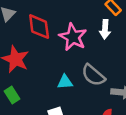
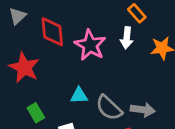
gray semicircle: (93, 75) -> (109, 108), moved
green rectangle: (12, 95) -> (36, 113), moved

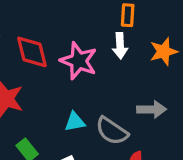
orange rectangle: (137, 13) -> (128, 15), turned 54
gray arrow: (143, 110) -> (152, 109), moved

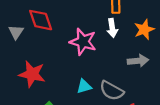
red diamond: (32, 52) -> (41, 20), moved
gray arrow: (152, 109) -> (138, 61), moved

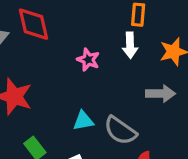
pink star: (83, 42) -> (88, 60), size x0.6

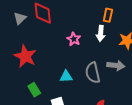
gray semicircle: (120, 131) -> (93, 73), moved, turned 35

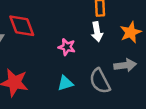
cyan triangle: (66, 76) -> (65, 83), moved

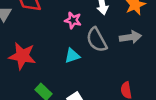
gray semicircle: (100, 81) -> (97, 40), moved

